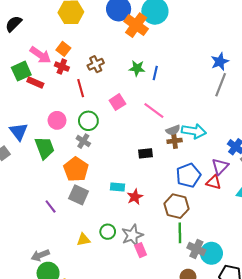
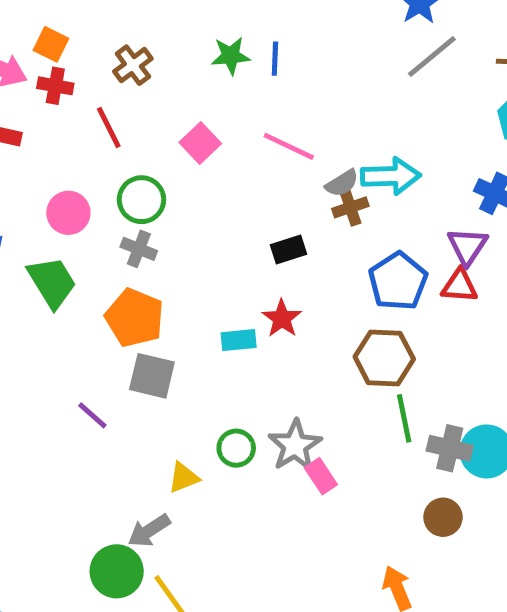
gray line: (221, 85) -> (432, 56), turned 40
red star: (135, 197) -> (282, 318), moved
gray arrow: (40, 255) -> (149, 531), moved

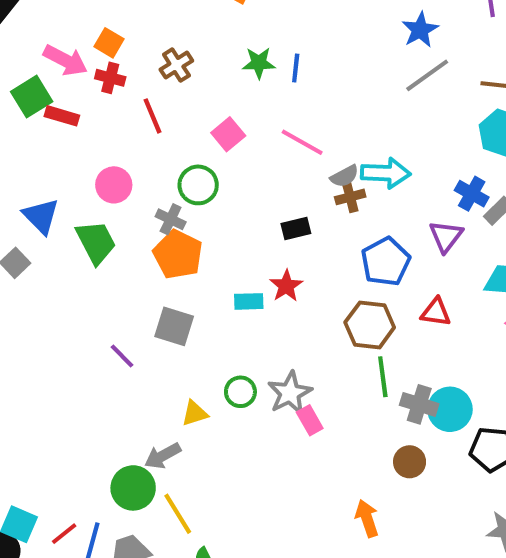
green circle: (141, 200) -> (198, 185), moved
red triangle: (459, 286) -> (436, 312), moved
orange pentagon: (135, 318) -> (178, 254), moved

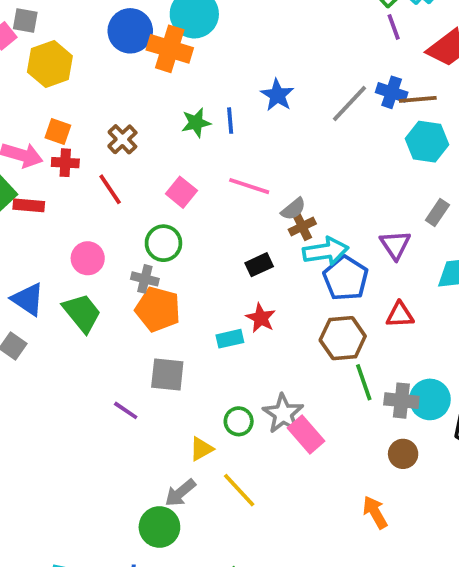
blue star: (420, 30) -> (277, 95), moved
cyan arrow: (386, 173) -> (326, 251), moved
blue cross: (472, 194) -> (392, 92), moved
pink rectangle: (310, 420) -> (306, 434), size x1.4
yellow line: (178, 514) -> (239, 490), moved

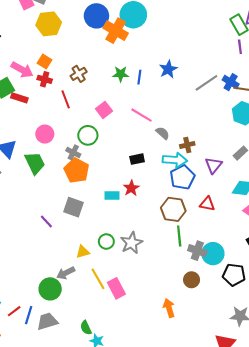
gray semicircle: (293, 209) -> (163, 133), turned -112
brown cross: (302, 227) -> (187, 145), moved
pink rectangle: (306, 434) -> (116, 288), moved

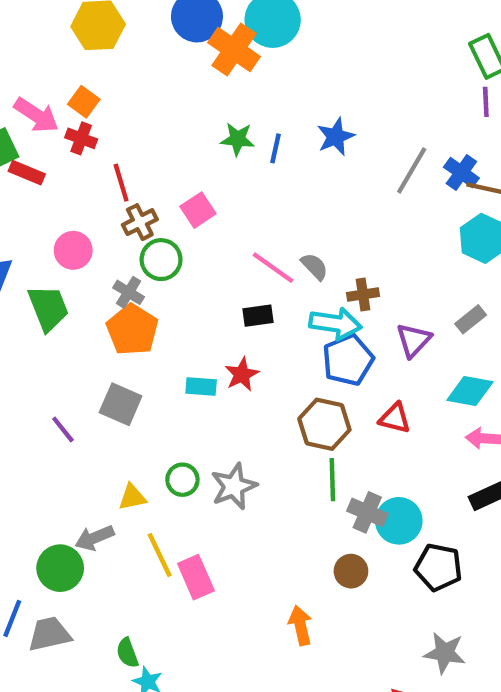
brown cross: (79, 74) -> (140, 222), moved
gray line: (206, 83) -> (412, 170), turned -30
pink line: (142, 115) -> (273, 268), moved

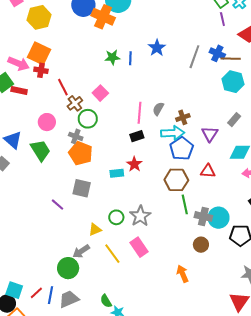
orange square: (84, 102) -> (39, 53), size x1.6
gray semicircle: (314, 266) -> (158, 109), turned -96
pink line: (273, 268) -> (140, 113), turned 70
pink rectangle: (196, 577) -> (139, 247), moved

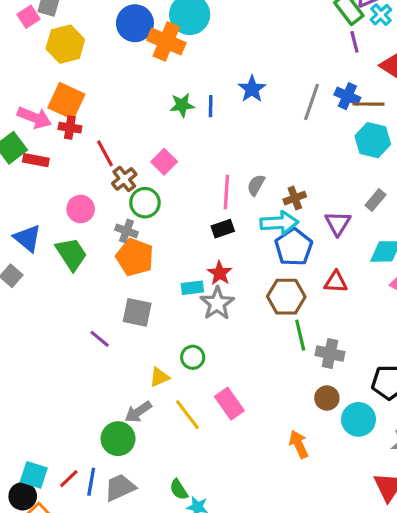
gray star: (140, 216) -> (217, 303), moved
cyan circle: (218, 218) -> (358, 419), moved

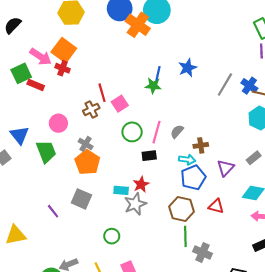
green star: (182, 105) -> (153, 86), moved
red line: (105, 153) -> (102, 93), moved
green circle: (145, 203) -> (132, 132), moved
cyan arrow: (279, 223) -> (187, 160), size x0.7
yellow triangle: (159, 377) -> (16, 235), moved, size x1.5

